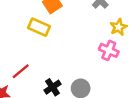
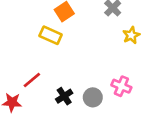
pink cross: (109, 50) -> (121, 86), moved

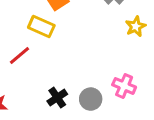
red line: (32, 80) -> (20, 55), moved

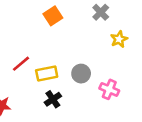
yellow rectangle: (41, 26) -> (47, 74), moved, turned -35
gray circle: (91, 99) -> (81, 74), moved

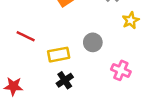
red line: (21, 64) -> (26, 36), moved, turned 66
gray circle: (81, 74) -> (93, 42), moved

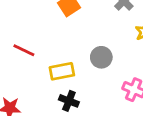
black cross: (65, 80) -> (69, 101), turned -35

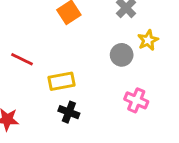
gray circle: (101, 57) -> (122, 55), moved

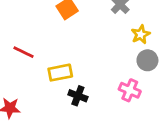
gray circle: (122, 55) -> (147, 60), moved
black cross: (69, 112) -> (78, 96), moved

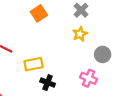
yellow star: (141, 34) -> (80, 34), moved

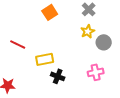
gray circle: (103, 54) -> (104, 42), moved
pink cross: (89, 78) -> (96, 72), turned -35

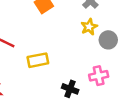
black cross: (58, 76) -> (70, 89), moved

